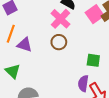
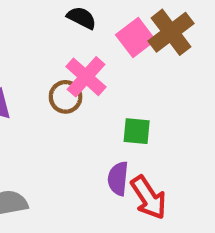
pink cross: (60, 19) -> (86, 77), moved

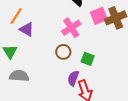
brown circle: (66, 97) -> (63, 52), moved

